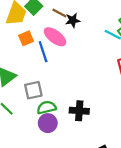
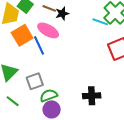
orange square: (26, 38) -> (22, 35), size x1.5
black cross: (79, 111) -> (92, 96), moved

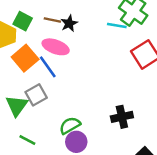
gray square: (35, 81) -> (36, 95), moved

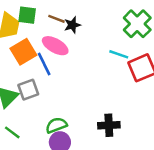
green square: (23, 21) -> (27, 15), turned -30
cyan line: (117, 26) -> (119, 54), moved

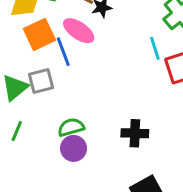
cyan line: (119, 54) -> (155, 48), turned 48
green line: (12, 132) -> (17, 131), turned 70

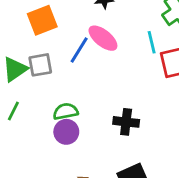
pink ellipse: (79, 31) -> (103, 38), moved
blue line: (63, 52) -> (79, 50), moved, turned 48

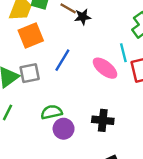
pink ellipse: (103, 38) -> (105, 68), moved
purple circle: (66, 132) -> (64, 129), moved

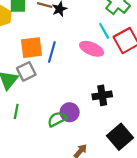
orange square: (31, 35) -> (31, 48), moved, turned 30
green semicircle: (52, 112) -> (57, 119), moved

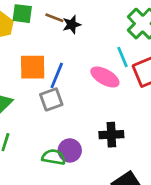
gray square: (26, 71) -> (51, 99), moved
green semicircle: (57, 119) -> (54, 157), turned 30

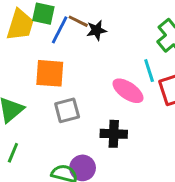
blue line: (57, 75) -> (60, 30), moved
black cross: (111, 135) -> (114, 134), moved

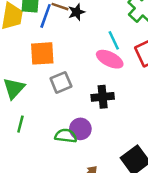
cyan line: (149, 71) -> (114, 40), moved

